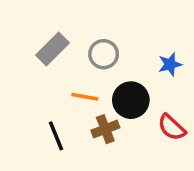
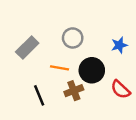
gray rectangle: (53, 49) -> (27, 48), moved

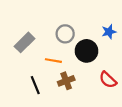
blue star: (119, 45) -> (109, 32), moved
black circle: (92, 70) -> (87, 51), moved

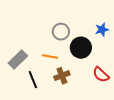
gray rectangle: (25, 42) -> (18, 60), moved

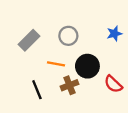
black circle: (81, 48) -> (87, 66), moved
gray rectangle: (18, 60) -> (29, 40), moved

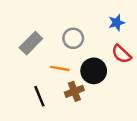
blue star: (114, 34) -> (117, 23), moved
red semicircle: (113, 84) -> (121, 54), moved

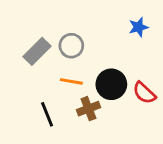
gray circle: (73, 38) -> (71, 46), moved
red semicircle: (121, 54) -> (144, 93), moved

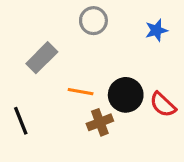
gray circle: (71, 46) -> (93, 21), moved
black line: (47, 114) -> (21, 121), moved

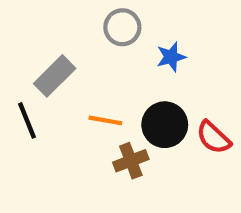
blue star: (156, 30) -> (171, 57), moved
black line: (21, 121) -> (27, 120), moved

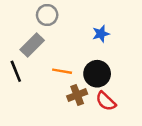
gray circle: (122, 27) -> (47, 15), moved
red semicircle: (213, 137) -> (106, 101), moved

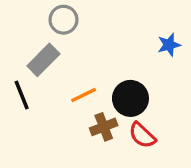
blue star: (101, 34) -> (169, 45), moved
orange line: (62, 71) -> (84, 95), turned -36

